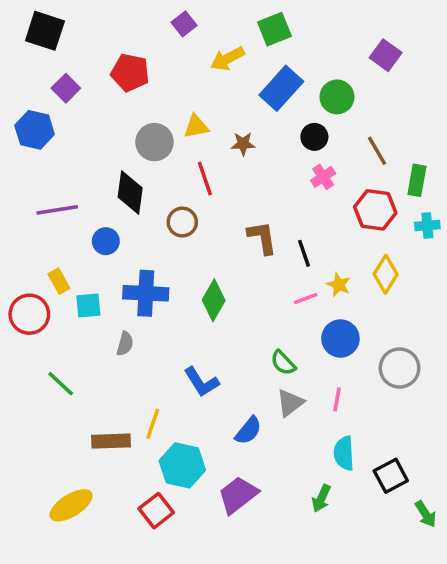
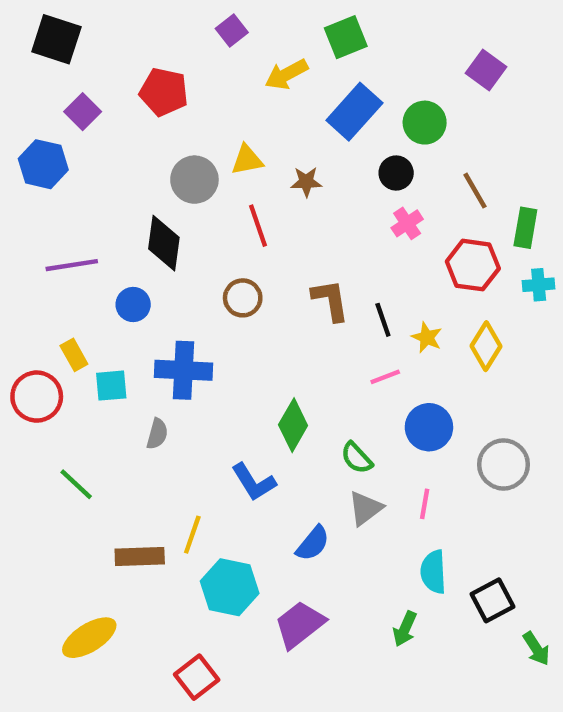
brown circle: (182, 222) -> (243, 298), moved
yellow star: (339, 285) -> (427, 337), moved
green diamond: (214, 300) -> (293, 425), moved
red square: (156, 511) -> (197, 677), moved

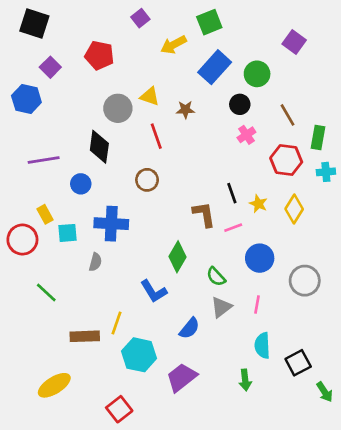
yellow triangle: (247, 160) -> (150, 96), turned 30
brown L-shape: (330, 300) -> (204, 214), moved
green arrow: (405, 629) -> (245, 380), turned -30

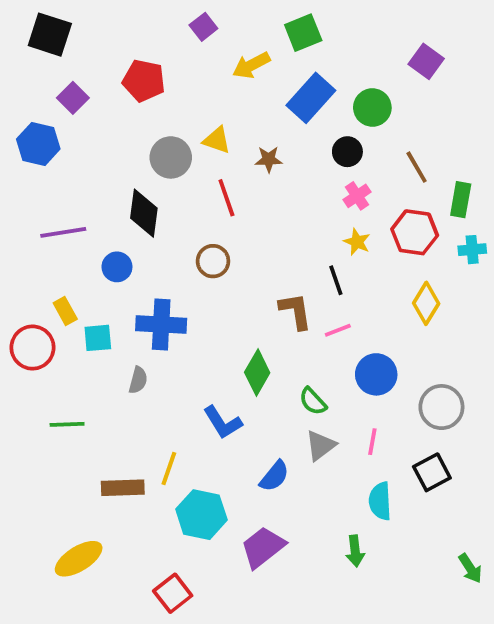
yellow star: (258, 204) -> (357, 242), moved
green line: (46, 293) -> (67, 424), turned -45
black square: (298, 363) -> (432, 472), moved

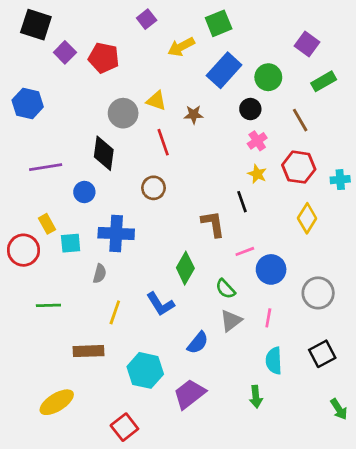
purple square: (73, 98) -> (65, 52), moved
green rectangle: (461, 200) -> (324, 81), moved, turned 50
pink line: (338, 330) -> (245, 251), moved
yellow line: (169, 468) -> (115, 312), moved
black square: (432, 472) -> (322, 354), moved

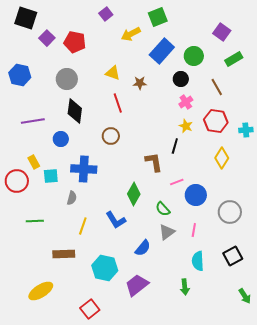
gray circle: (123, 113) -> (67, 79), moved
black line: (242, 202) -> (175, 146), turned 35

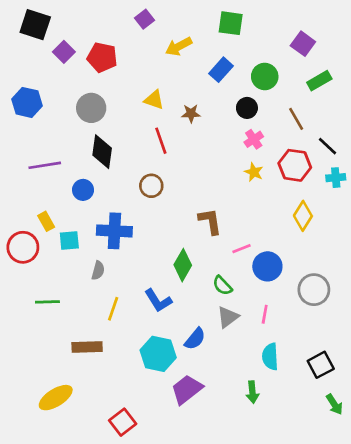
green square: (158, 17) -> (231, 23), moved, turned 30
blue rectangle: (162, 51) -> (221, 70), size x0.7
black line: (175, 146) -> (328, 146), moved, turned -63
black square: (233, 256) -> (321, 365), moved
cyan hexagon: (105, 268) -> (158, 354), moved

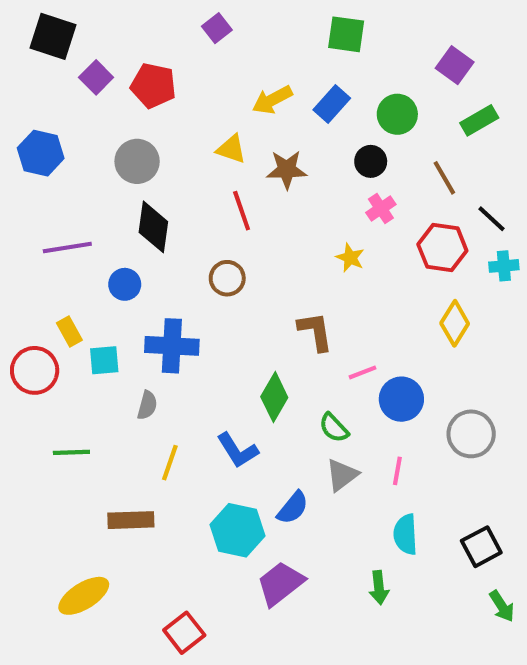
yellow arrow: (179, 46) -> (272, 100), moved
brown star: (191, 113) -> (287, 170), size x1.4
yellow star: (254, 172) -> (350, 258), moved

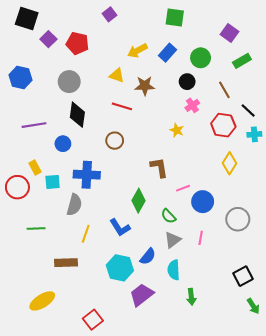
red line: (242, 211) -> (122, 106), turned -54
gray semicircle: (147, 405) -> (74, 205), size x1.5
cyan semicircle: (406, 534) -> (174, 270), moved

